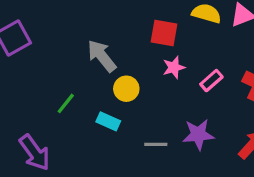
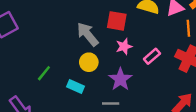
gray arrow: (102, 56) -> (88, 34), moved
purple star: (198, 135) -> (120, 79), moved, turned -30

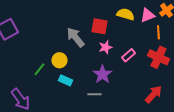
yellow circle: (89, 62) -> (59, 60), moved

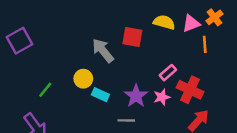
pink star: (105, 47) -> (162, 97), moved
red cross: (158, 57) -> (190, 90), moved
green line: (39, 69) -> (45, 90), moved
cyan rectangle: (65, 80) -> (100, 95), moved

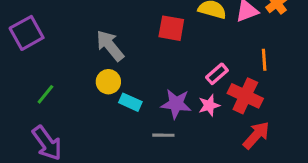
orange line: (205, 44) -> (264, 60), moved
gray arrow: (103, 50) -> (110, 46), moved
green line: (45, 90) -> (45, 94), moved
purple star: (136, 96) -> (176, 104), turned -30

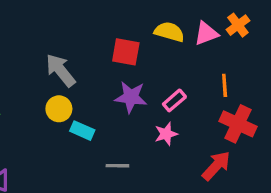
red cross: (245, 96) -> (238, 124), moved
purple star: (176, 104) -> (131, 97), moved

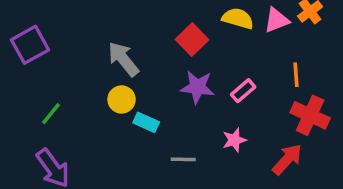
red square: (126, 52) -> (192, 40), turned 36
pink star: (166, 134) -> (234, 140), moved

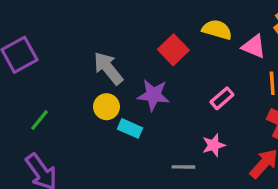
pink triangle: (277, 20) -> (254, 46), moved, turned 44
purple star: (197, 87) -> (153, 95), moved
gray line: (183, 159) -> (183, 167), moved

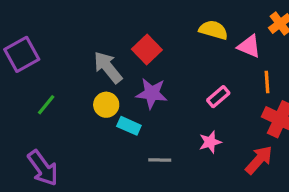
red square: (173, 50) -> (147, 50), moved
green line: (40, 120) -> (46, 105), moved
gray line: (183, 167) -> (160, 160), moved

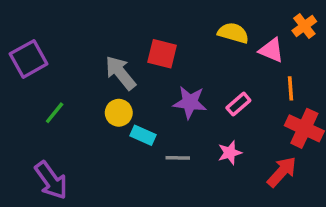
red square: (147, 50) -> (162, 54), turned -32
purple star: (152, 93) -> (190, 102), moved
gray line: (160, 160) -> (178, 158), moved

